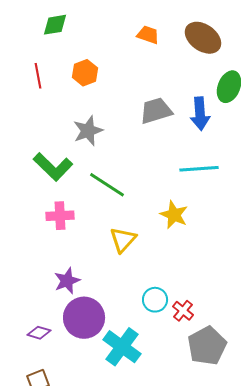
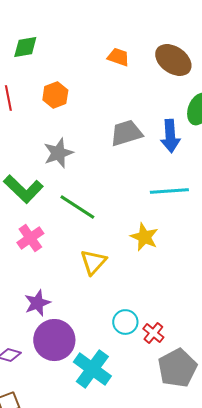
pink cross: (60, 216) -> (30, 238), turned -32

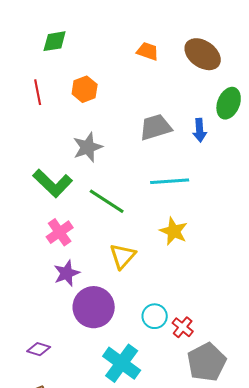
blue arrow: (170, 136) -> (200, 130), size x0.7
cyan line: (169, 191) -> (170, 181), moved
purple star: (37, 303) -> (67, 273), moved
purple circle: (54, 340) -> (94, 307), moved

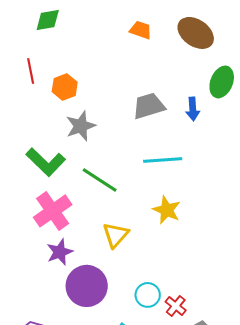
orange hexagon: (85, 89) -> (65, 87), moved
pink cross: (60, 232) -> (53, 211), size x1.4

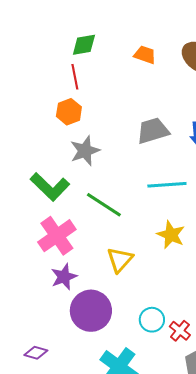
green diamond: (48, 20) -> (84, 45), moved
red line: (31, 71) -> (75, 77), moved

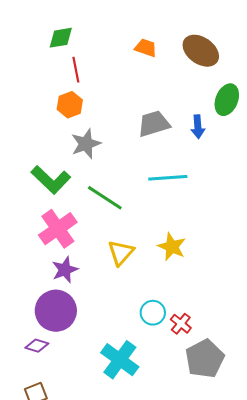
green diamond: (84, 45) -> (61, 38), moved
yellow star: (171, 235) -> (172, 247), moved
purple circle: (91, 311) -> (56, 311), moved

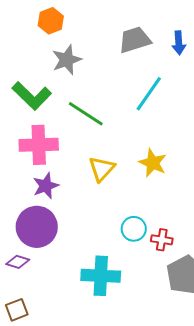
cyan line: (168, 178) -> (149, 94), turned -51
pink cross: (58, 229) -> (39, 145), turned 33
red cross: (181, 324) -> (162, 240), turned -30
cyan cross: (120, 360) -> (101, 276), turned -33

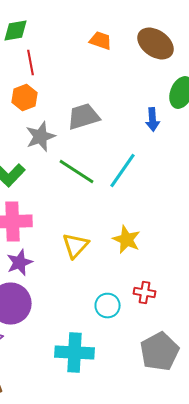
gray trapezoid: (135, 40) -> (84, 116), moved
green line: (86, 114) -> (76, 172), moved
red cross: (162, 240) -> (144, 292), moved

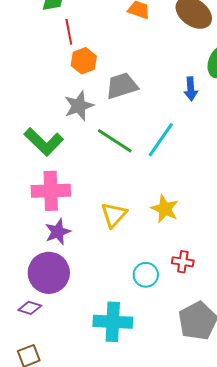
orange hexagon: (24, 98) -> (84, 61), moved

